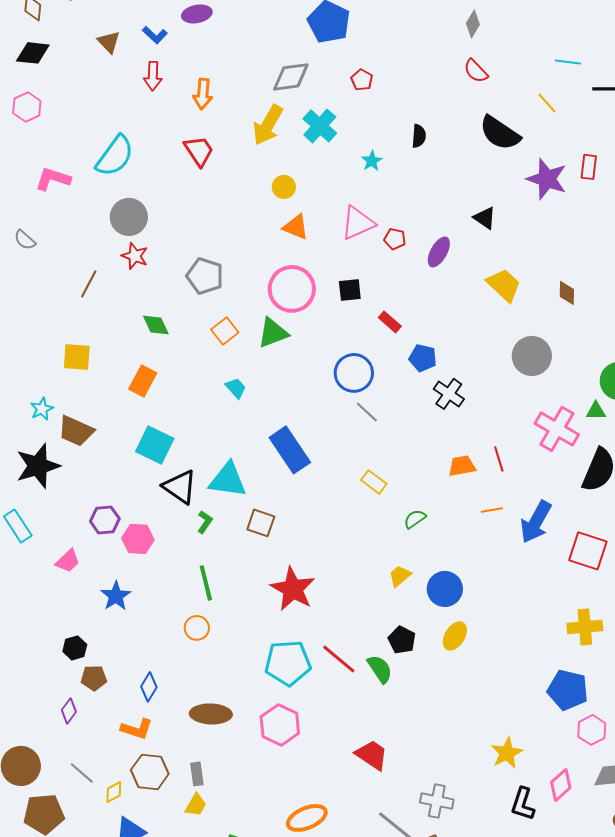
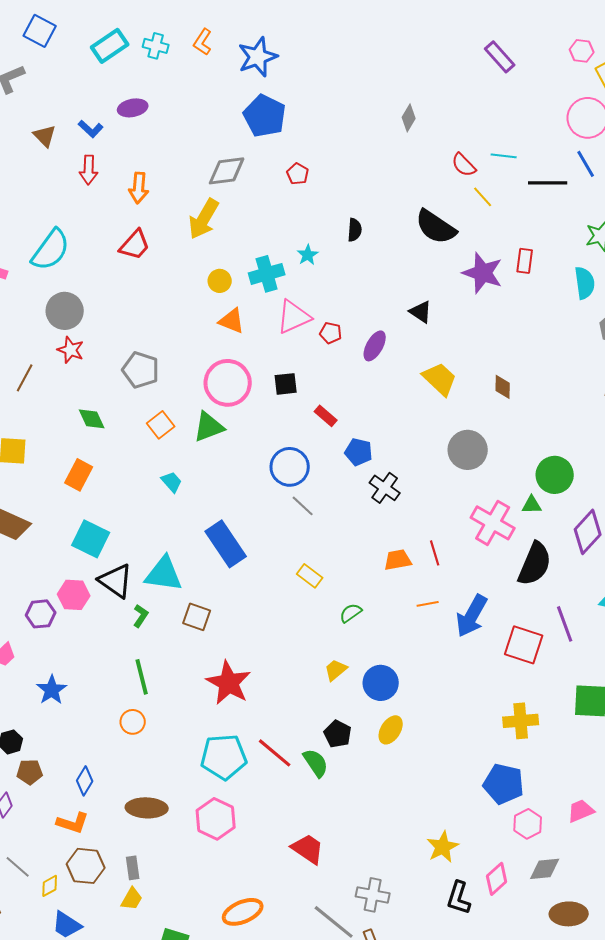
red semicircle: (476, 71) -> (464, 165), moved
cyan cross: (320, 126) -> (267, 274), moved, turned 32
red trapezoid: (199, 151) -> (135, 245), turned 76
pink hexagon: (138, 539) -> (74, 595), moved

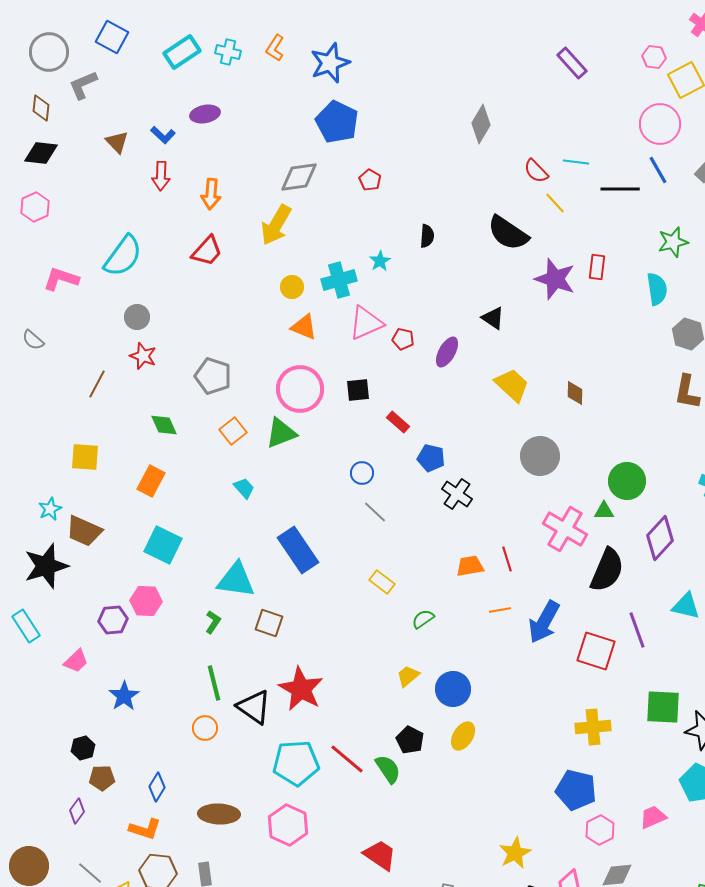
gray diamond: (409, 118) -> (481, 124), size x1.4
gray circle: (65, 311) -> (137, 317), size x0.7
blue circle: (290, 467) -> (362, 473), size x0.6
black triangle: (116, 581) -> (254, 707), moved

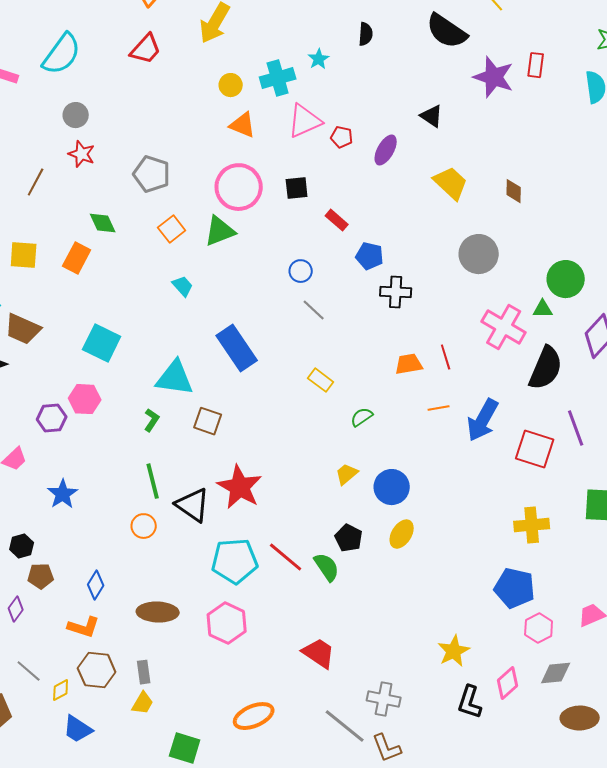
orange rectangle: (151, 481) -> (77, 258), moved
black cross: (457, 494) -> (396, 292), turned -32

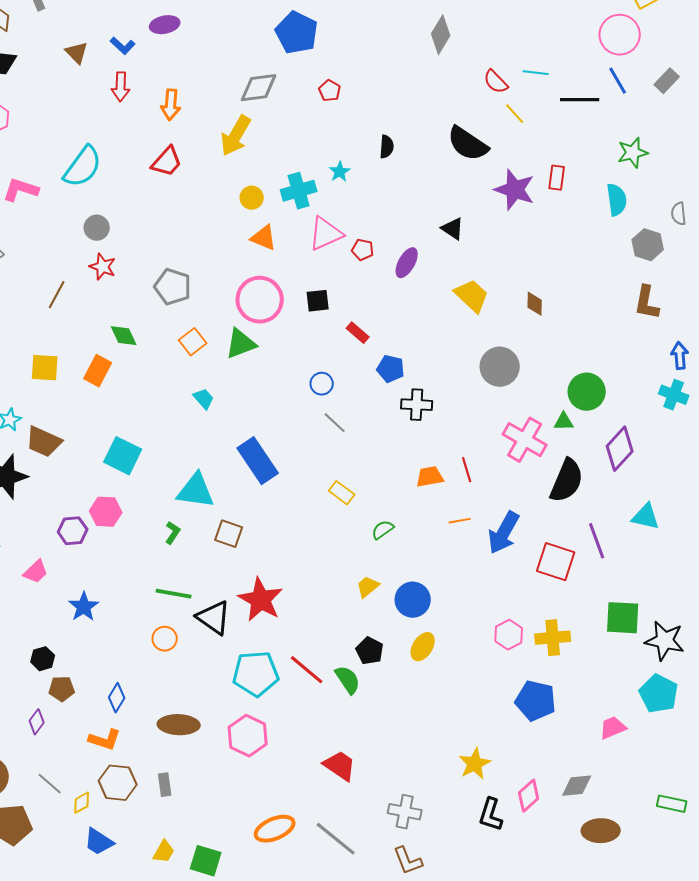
green line: (153, 481) -> (174, 594), turned -66
pink hexagon: (539, 628) -> (509, 635), moved
yellow trapezoid: (143, 703) -> (164, 852), moved
gray line: (345, 726) -> (336, 839), moved

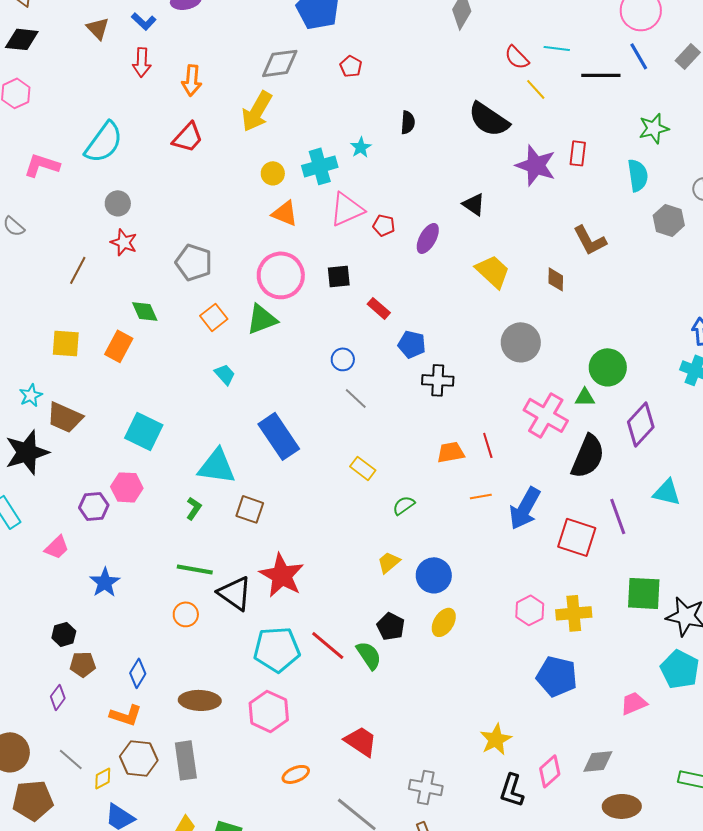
brown L-shape: (647, 303) -> (590, 240), moved, turned -39
gray rectangle: (165, 785) -> (186, 760), size x1.6
orange ellipse: (275, 829) -> (296, 774), moved, size x0.7

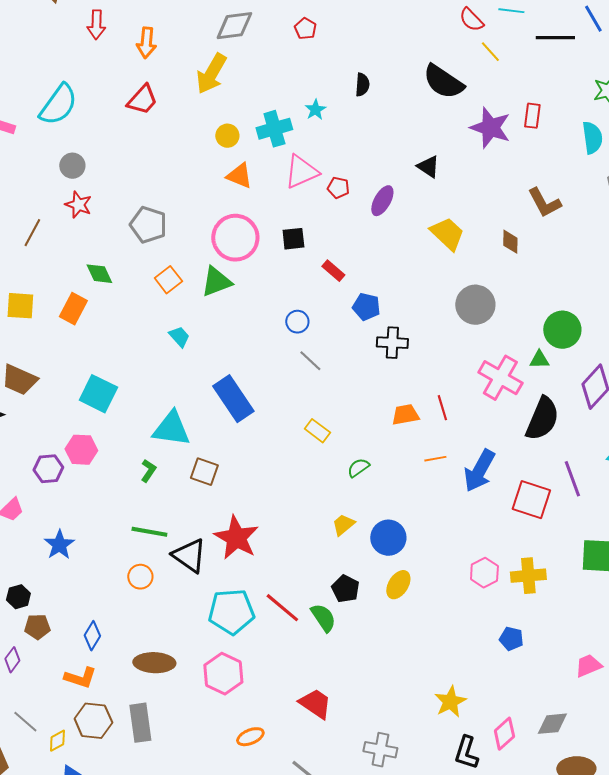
blue pentagon: (557, 676) -> (511, 639), size x0.6

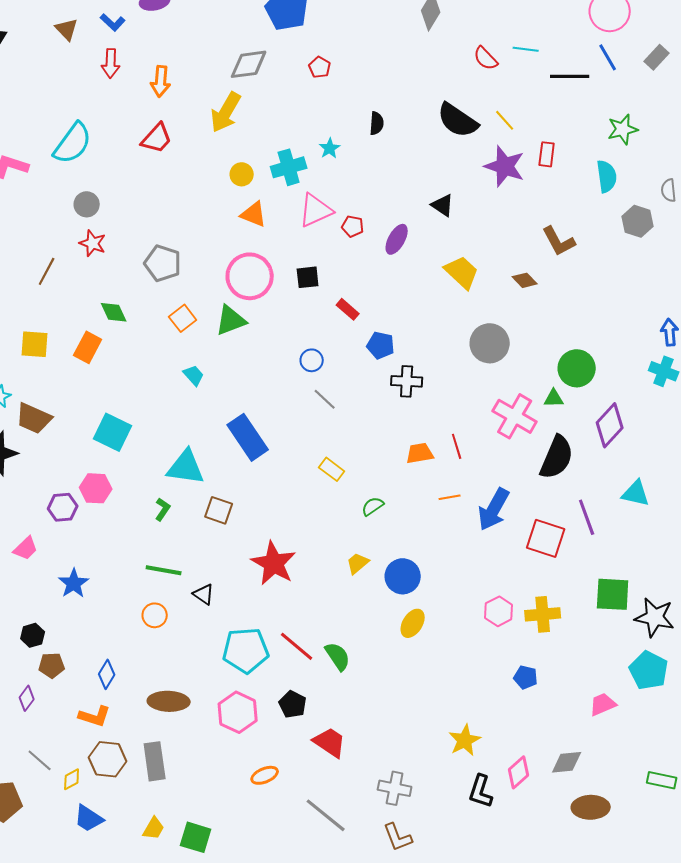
yellow line: (490, 52) -> (505, 120), moved
brown diamond: (510, 242) -> (525, 280), turned -45
red star: (236, 538) -> (274, 563), moved
black triangle: (189, 556) -> (204, 594), size x0.6
black pentagon: (345, 589) -> (293, 704), moved

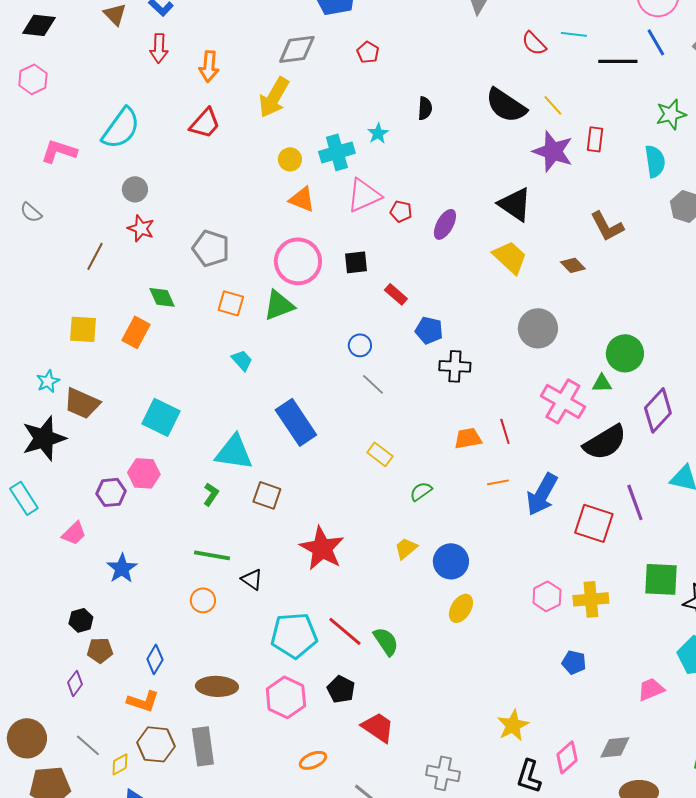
black triangle: (443, 205) -> (515, 204), moved, size x1.5
orange square: (183, 318) -> (231, 303), turned -36
black semicircle: (557, 457) -> (605, 442), turned 36

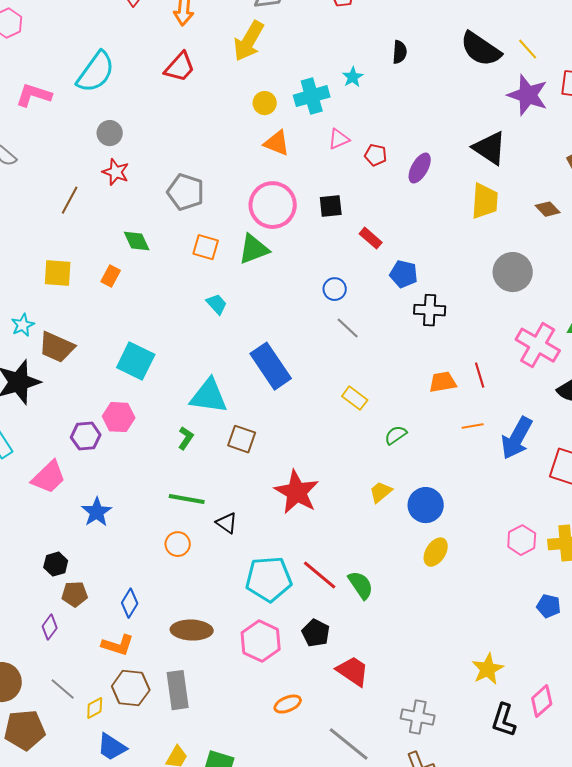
pink triangle: (364, 195) -> (339, 139), size x0.6
yellow trapezoid: (510, 257) -> (485, 201), turned 51
orange rectangle: (136, 332) -> (111, 276), size x0.7
pink trapezoid: (74, 533) -> (49, 477), size x1.4

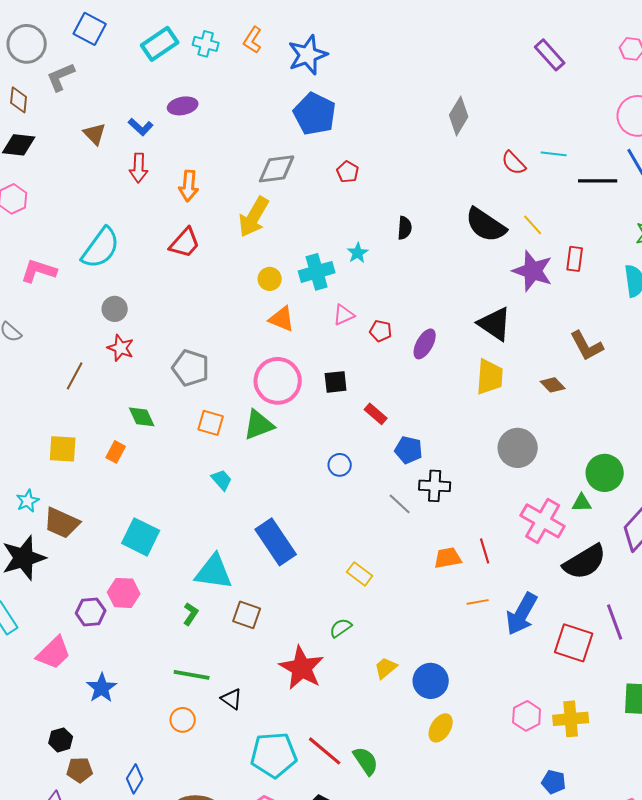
gray line: (348, 328) -> (400, 504), moved
green semicircle: (396, 435) -> (341, 628), moved

